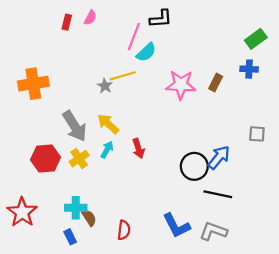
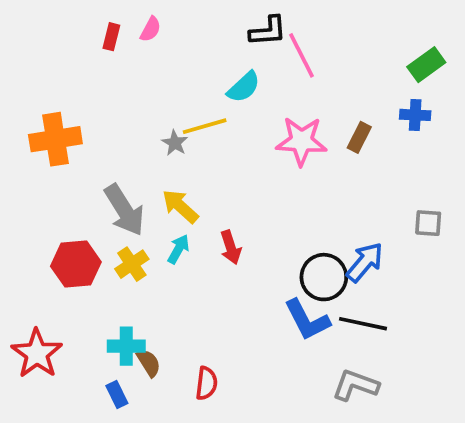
pink line: (134, 37) -> (301, 55), moved, turned -48
blue L-shape: (176, 226) -> (307, 320), moved

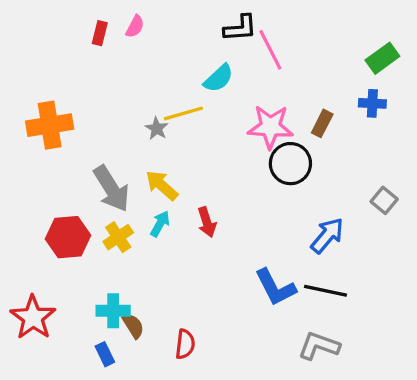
gray square: (428, 223) -> (384, 200), turned 36
black circle: (324, 277) -> (290, 164), moved

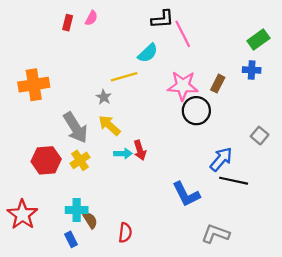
gray star: (157, 128) -> (104, 97), moved
cyan arrow: (160, 224) -> (123, 154), moved, turned 60
black line: (326, 291) -> (234, 181), moved

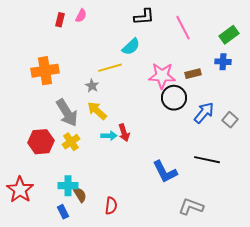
pink line: (183, 34) -> (183, 28), moved
brown rectangle: (218, 84) -> (193, 74), turned 49
orange cross: (34, 85) -> (45, 71), moved
blue arrow: (221, 159) -> (204, 113), moved

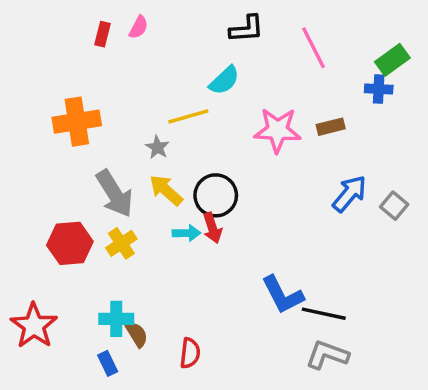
blue cross: (223, 62) -> (379, 89), moved
black circle: (174, 98) -> (216, 195), moved
black line: (207, 160) -> (324, 314), moved

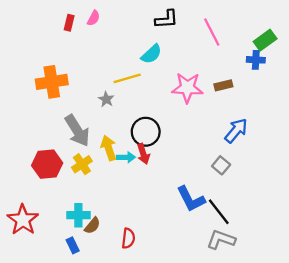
yellow arrow: (166, 190) -> (109, 148), moved, turned 30
gray square: (394, 206) -> (221, 165), moved
black line: (324, 314) -> (219, 212), turned 40
brown semicircle: (137, 334) -> (92, 226), turned 72

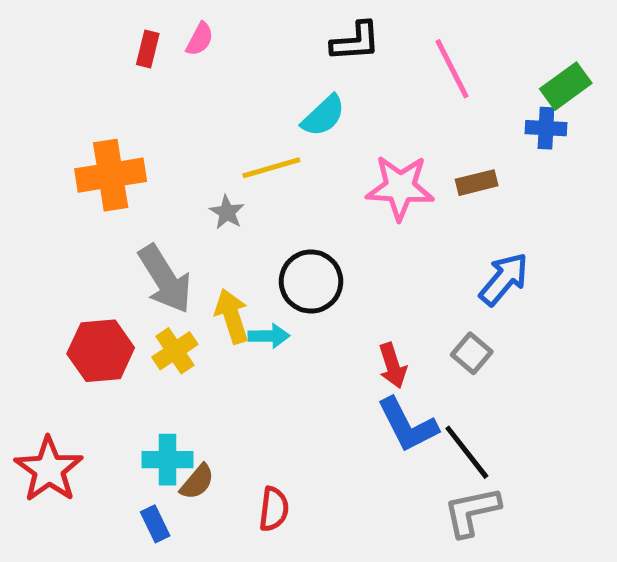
red arrow: (143, 154) -> (393, 366), moved
gray L-shape: (221, 240) -> (472, 512), turned -32

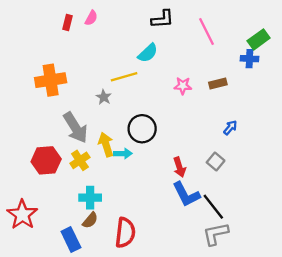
pink star: (400, 188) -> (183, 86), size x0.6
blue arrow: (504, 279) -> (230, 128), size x0.6
cyan cross: (168, 460) -> (90, 198), moved
red semicircle: (274, 509) -> (125, 233), size x1.5
blue rectangle: (155, 524) -> (71, 239), size x1.5

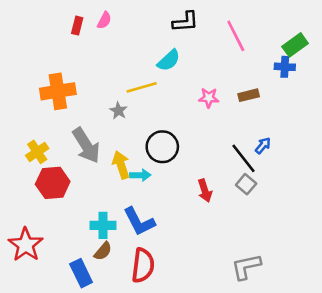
yellow cross: (80, 160) -> (37, 152), moved
blue L-shape: (186, 194) -> (139, 222), moved
black line: (213, 207) -> (244, 158), moved

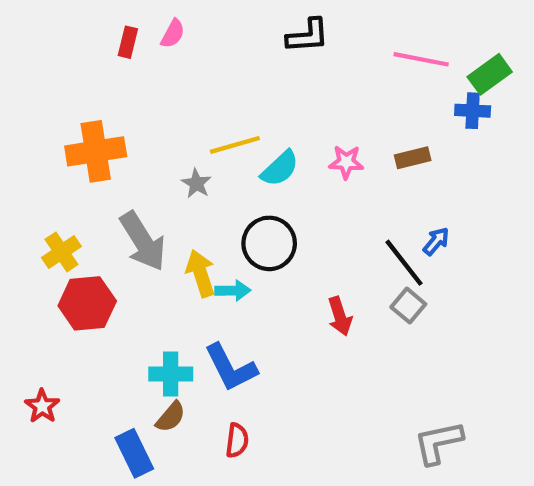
pink line: (236, 36) -> (421, 59), moved, turned -52
cyan semicircle: (169, 60) -> (280, 168), moved
red star: (26, 245) -> (42, 406), size x0.6
red semicircle: (143, 265) -> (237, 440), size x0.6
gray L-shape: (246, 267) -> (438, 443), moved

